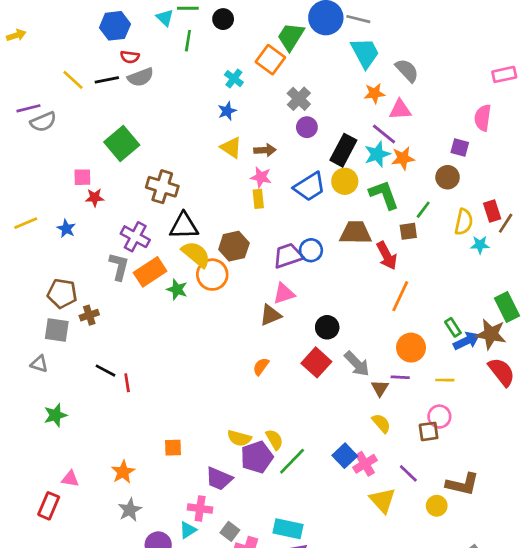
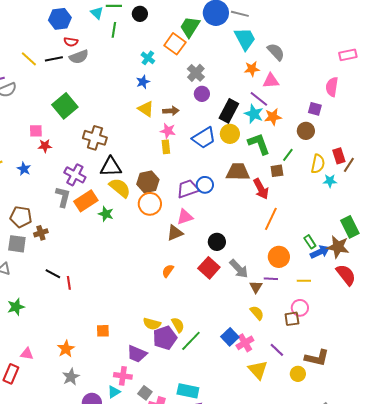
cyan star: (377, 154) -> (254, 114), turned -30
orange circle: (212, 275) -> (150, 204), moved

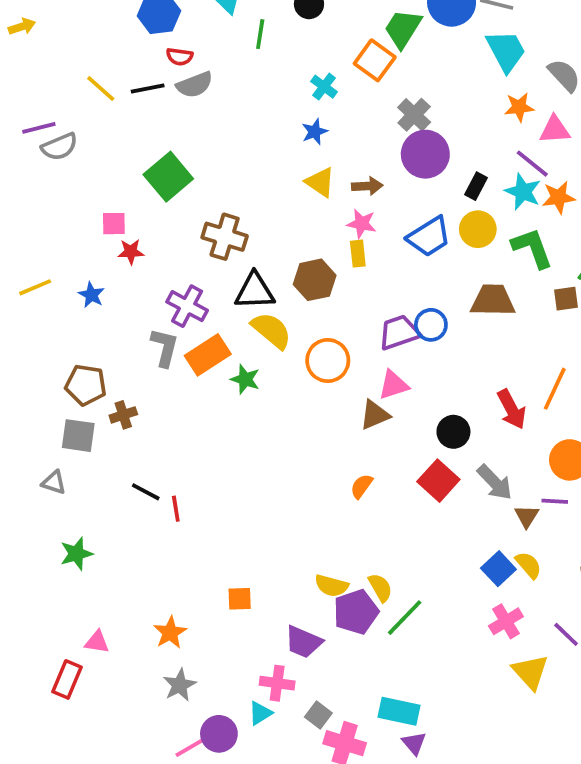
purple circle: (202, 94) -> (425, 154), size x1.6
black rectangle: (229, 111) -> (476, 186), size x0.6
brown hexagon: (148, 182) -> (315, 280), moved
red arrow: (261, 189) -> (512, 409), moved
blue square: (230, 337) -> (498, 569), moved

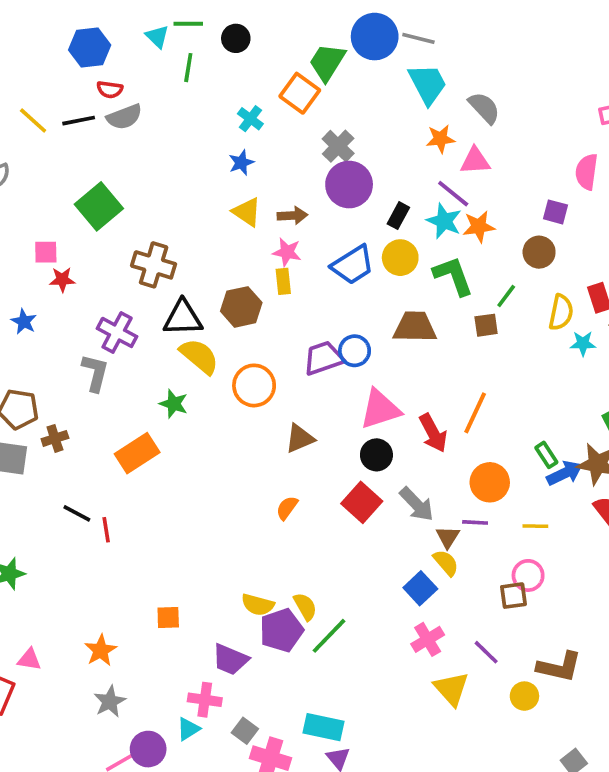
orange rectangle: (208, 355) -> (137, 453), moved
pink triangle: (393, 385) -> (380, 409), moved, size x1.4
yellow semicircle: (528, 565) -> (446, 563), moved

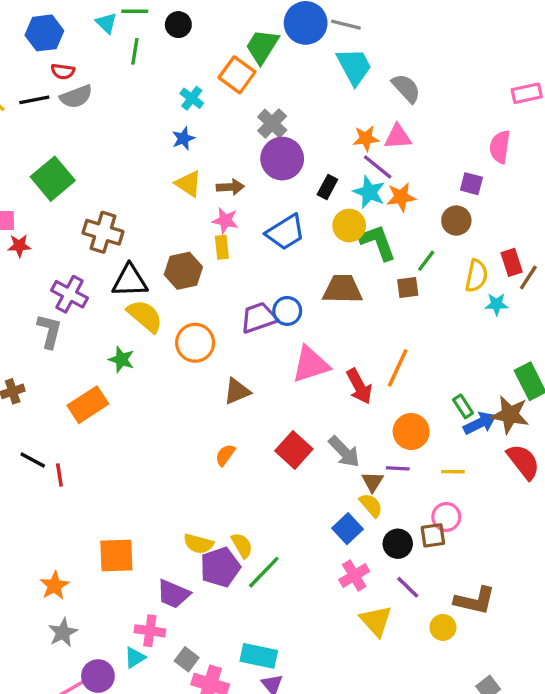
orange star: (440, 139) -> (366, 138), moved
yellow circle: (400, 258) -> (349, 226), moved
black circle: (376, 455) -> (398, 544), moved
orange square: (168, 617) -> (116, 555), size x1.6

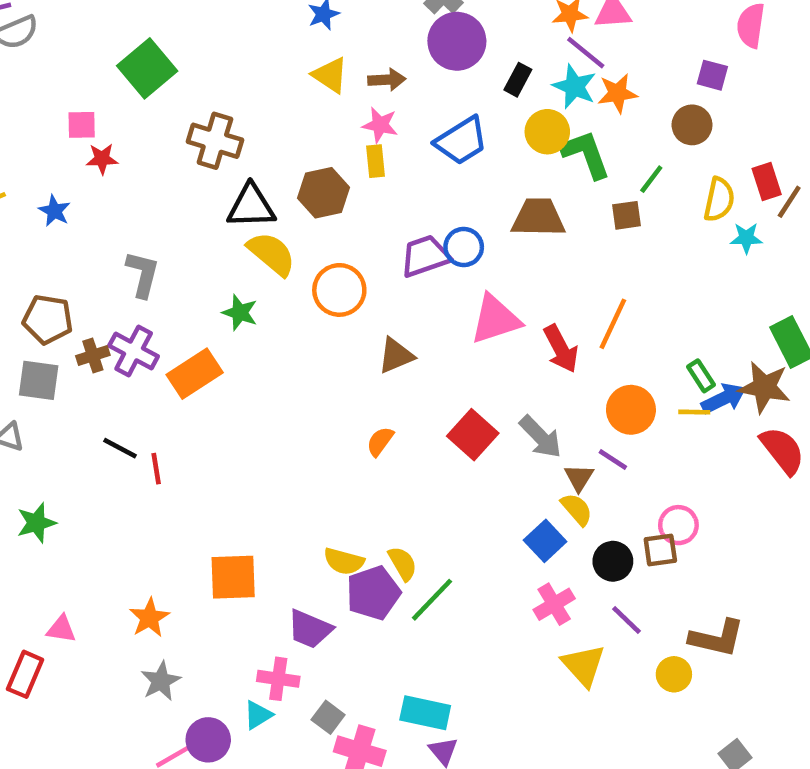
purple cross: (70, 294) -> (134, 351), moved
purple line: (398, 468) -> (613, 460), turned 30
yellow line: (453, 472) -> (694, 412), moved

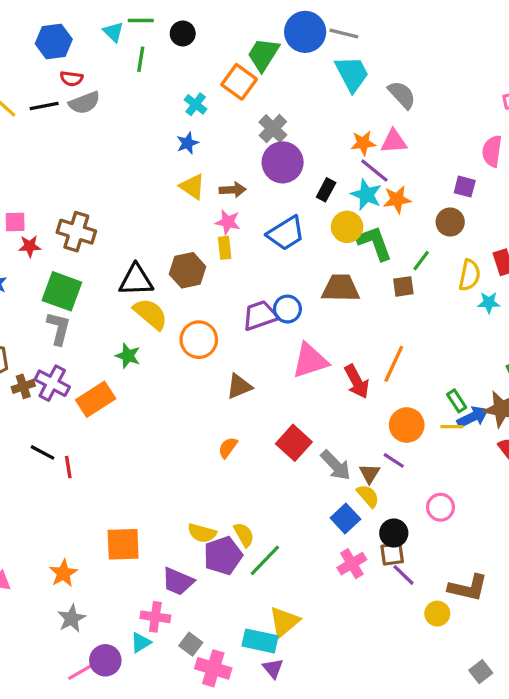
green square: (147, 68) -> (62, 291), moved, turned -30
brown cross: (215, 141) -> (76, 232), moved
gray arrow: (541, 437) -> (336, 465), moved
brown square: (660, 550) -> (392, 554), moved
yellow triangle: (583, 665) -> (284, 622), moved, turned 32

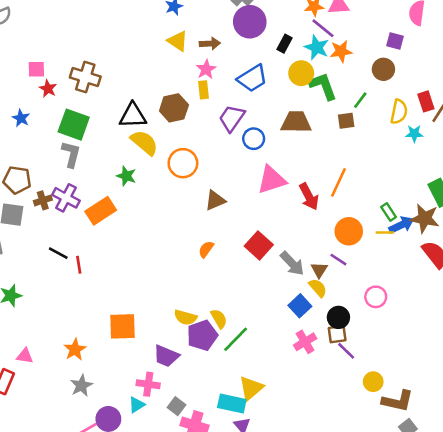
pink star: (228, 222) -> (206, 69), turned 30
red star: (30, 246) -> (48, 89), turned 30
purple trapezoid: (260, 315) -> (232, 118), moved, turned -36
brown L-shape: (468, 588) -> (398, 401), moved

